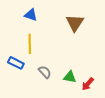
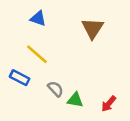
yellow line: (30, 44) -> (37, 54), turned -48
green triangle: (70, 77) -> (75, 100), moved

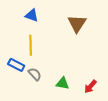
yellow line: (37, 54) -> (31, 45), turned 48
gray semicircle: (55, 89) -> (35, 74), moved

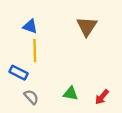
blue triangle: (32, 15) -> (30, 26), moved
gray semicircle: (35, 74) -> (31, 97), moved

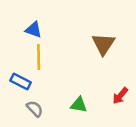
brown triangle: (87, 26) -> (103, 44), moved
red arrow: (102, 97) -> (120, 96), moved

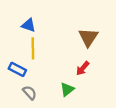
red arrow: (120, 96) -> (83, 68), moved
green triangle: (79, 105) -> (67, 89), turned -48

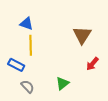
red arrow: (83, 68) -> (92, 64), moved

